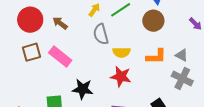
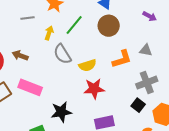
gray cross: (182, 79) -> (147, 83), moved, turned -30

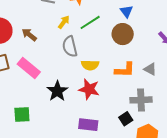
black star: (61, 112) -> (57, 91), moved, turned 30

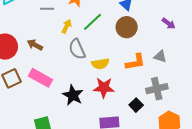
black square: (126, 119) -> (136, 105), moved

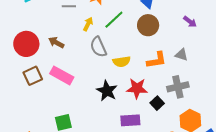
red star: (104, 88) -> (137, 88), moved
black star: (73, 95) -> (107, 91), moved

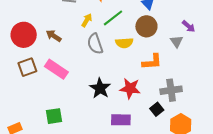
gray triangle: (181, 55) -> (177, 41), moved, turned 32
yellow semicircle: (122, 62) -> (124, 43), moved
black square: (157, 103) -> (157, 109), moved

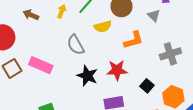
brown arrow: (54, 36) -> (31, 15), moved
gray semicircle: (95, 44) -> (76, 45), moved
gray cross: (171, 90) -> (170, 54), moved

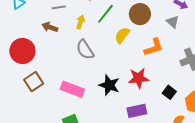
yellow semicircle: (103, 27) -> (122, 35), turned 144
gray semicircle: (76, 45) -> (85, 50), moved
pink rectangle: (41, 65) -> (72, 89), moved

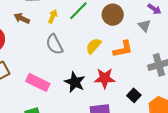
yellow semicircle: (122, 35) -> (94, 46), moved

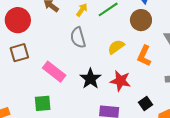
orange L-shape: (123, 49) -> (144, 56), turned 115

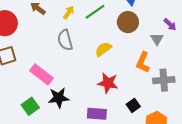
orange L-shape: (144, 56) -> (143, 62), moved
black star: (90, 79) -> (59, 98), moved, turned 30
green square: (43, 103) -> (30, 106), turned -30

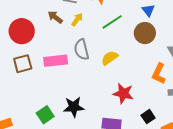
yellow arrow: (69, 12) -> (77, 20), moved
yellow semicircle: (103, 49) -> (110, 58), moved
pink rectangle: (41, 74) -> (56, 61), moved, turned -45

